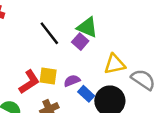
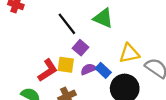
purple square: (80, 42) -> (80, 48), moved
blue rectangle: (86, 94) -> (103, 70), moved

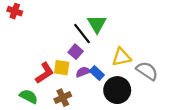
green triangle: (103, 18) -> (97, 24), turned 36
black line: (67, 24) -> (82, 34), moved

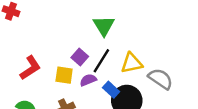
black line: (82, 34) -> (101, 61), moved, turned 70
red L-shape: (45, 73) -> (30, 68), moved
blue rectangle: (97, 73) -> (111, 90), moved

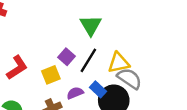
yellow square: (64, 75) -> (51, 75), turned -30
gray semicircle: (160, 79) -> (129, 78), moved
purple semicircle: (88, 80) -> (75, 93), moved

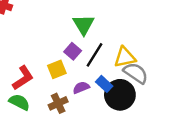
green triangle: (91, 25) -> (84, 25), moved
red L-shape: (17, 68) -> (23, 78), moved

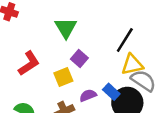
green triangle: (84, 25) -> (66, 28), moved
black line: (94, 55) -> (125, 40), moved
red L-shape: (23, 78) -> (29, 63), moved

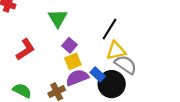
yellow square: (63, 77) -> (73, 61), moved
purple semicircle: (88, 95) -> (77, 78), size x1.5

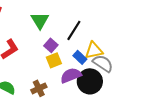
black line: (109, 29) -> (74, 30), moved
blue rectangle: (98, 74) -> (80, 57), moved
purple semicircle: (77, 78) -> (71, 75), moved

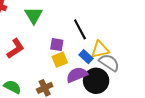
green triangle: (40, 20) -> (34, 15), moved
black line: (74, 30) -> (80, 29), turned -60
purple square: (51, 45) -> (57, 45), turned -32

